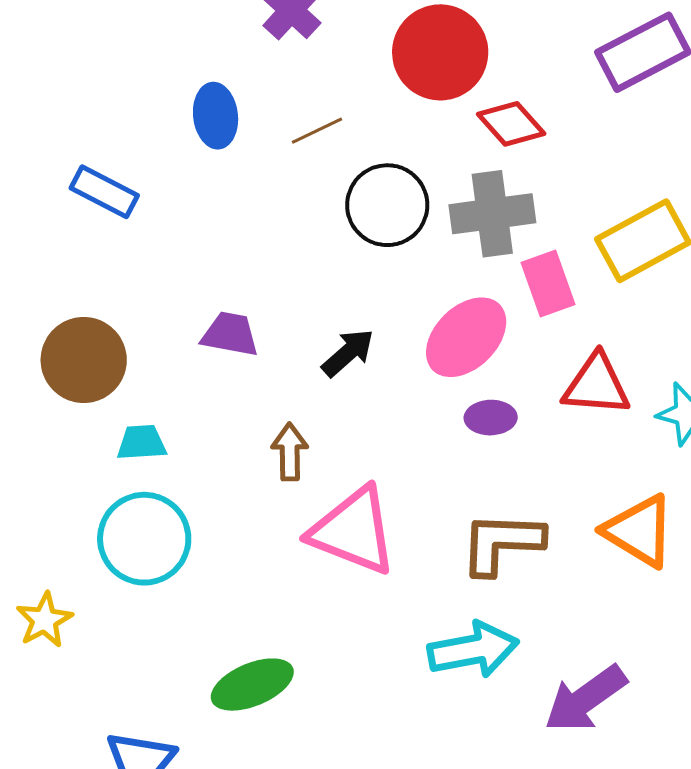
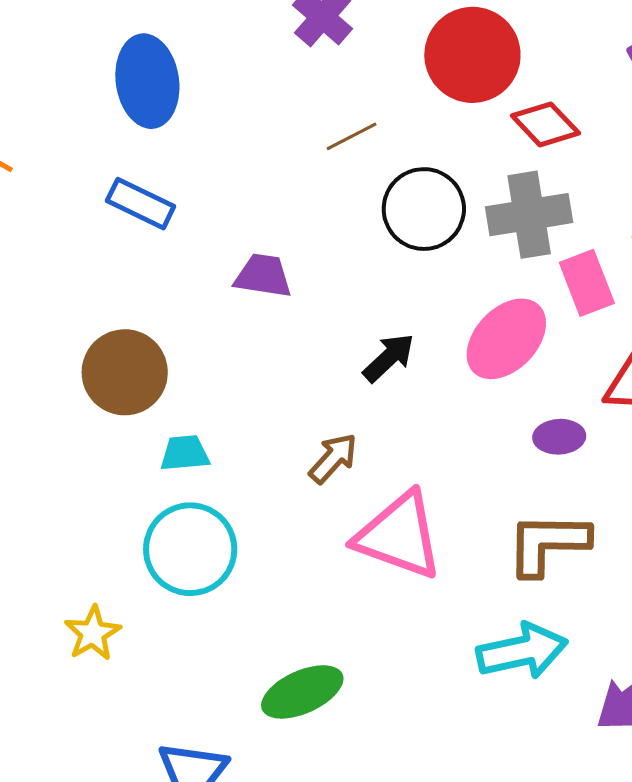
blue ellipse: (216, 116) -> (147, 81), moved, size x1.4
purple trapezoid: (230, 334) -> (263, 276), moved
purple ellipse: (491, 418) -> (559, 437), moved
brown arrow: (290, 452) -> (333, 458), turned 44

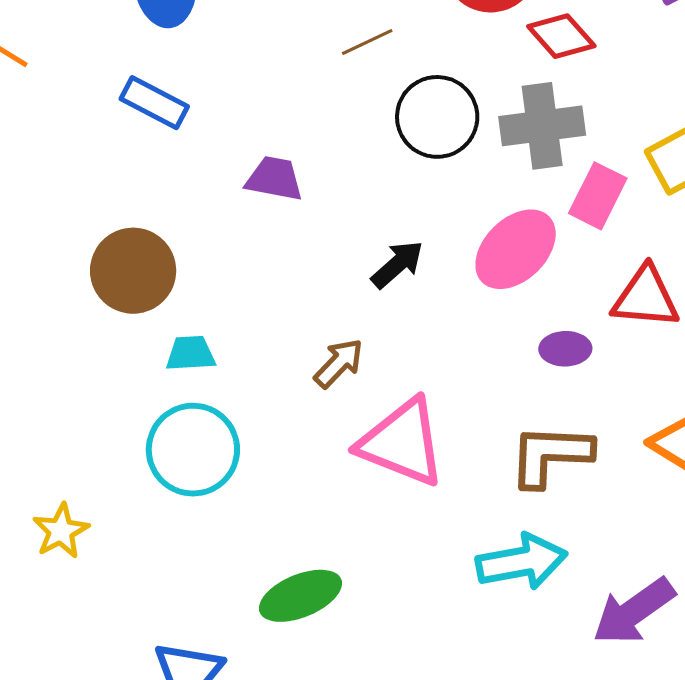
pink rectangle: (587, 283) -> (598, 196), turned 46
yellow star: (93, 633) -> (61, 531), moved

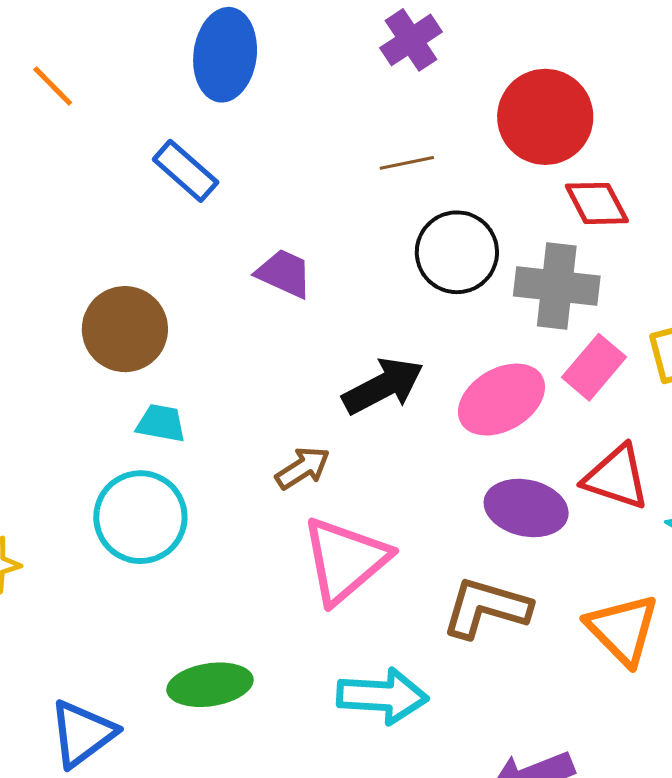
black arrow: (397, 264) -> (383, 386), size x1.4
purple ellipse: (565, 349) -> (526, 508), size x1.6
pink triangle: (402, 443) -> (345, 560), turned 44
cyan arrow: (522, 562) -> (382, 696), moved

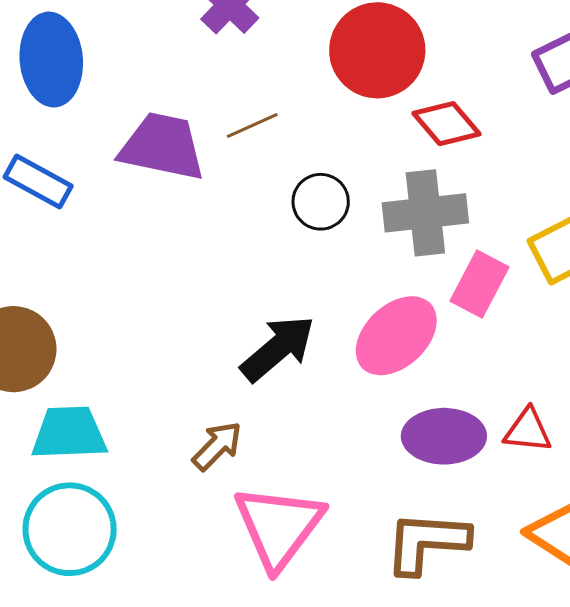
black circle: (457, 252) -> (321, 202), size x0.7
purple trapezoid: (284, 273) -> (162, 146), moved, size x1.5
cyan trapezoid: (161, 423) -> (69, 433), size x1.5
red triangle: (616, 477) -> (528, 431), moved, size x0.7

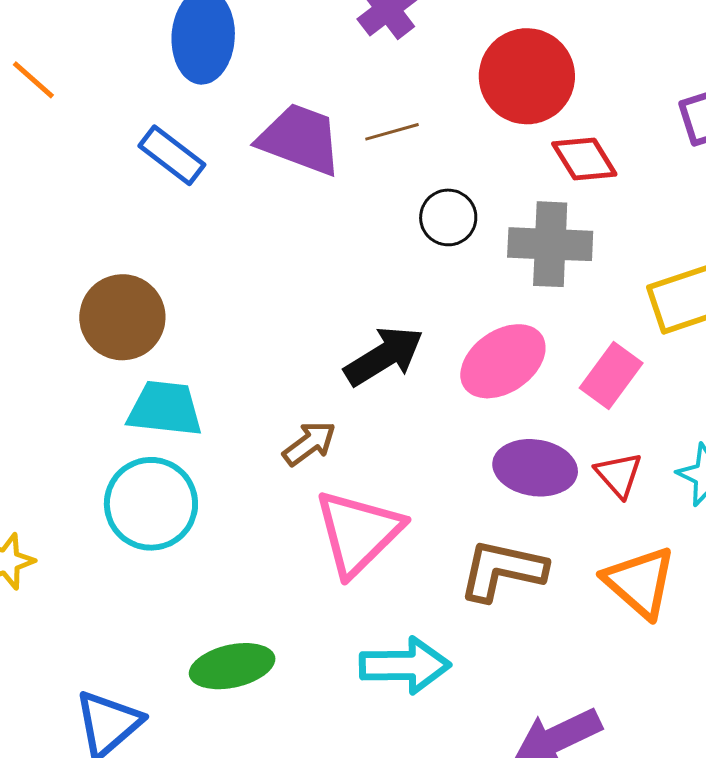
pink rectangle: (479, 284) -> (611, 376), moved
red triangle: (528, 431) -> (619, 475), turned 34

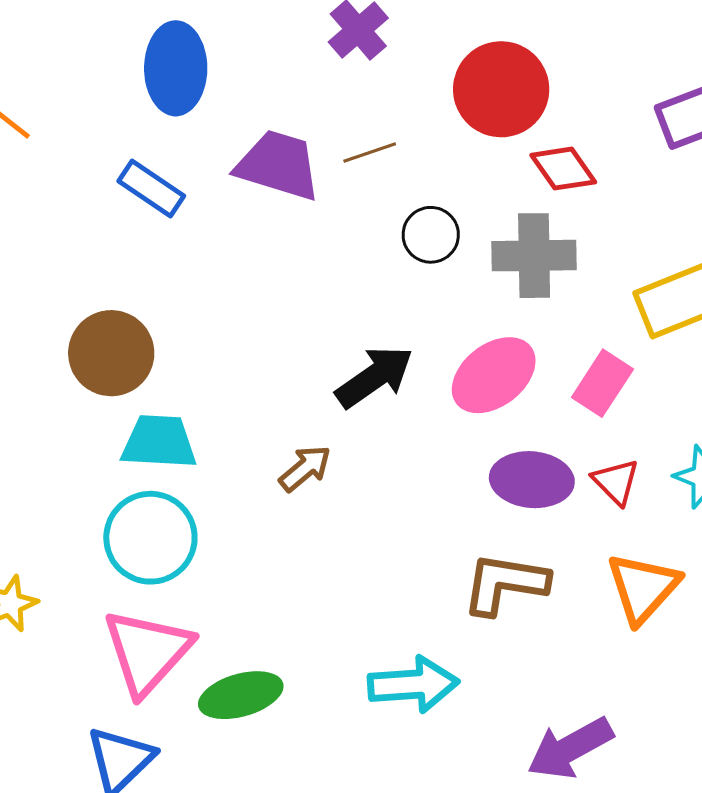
pink triangle: (358, 532) -> (147, 652), moved
orange triangle: (640, 582) -> (643, 588), turned 34

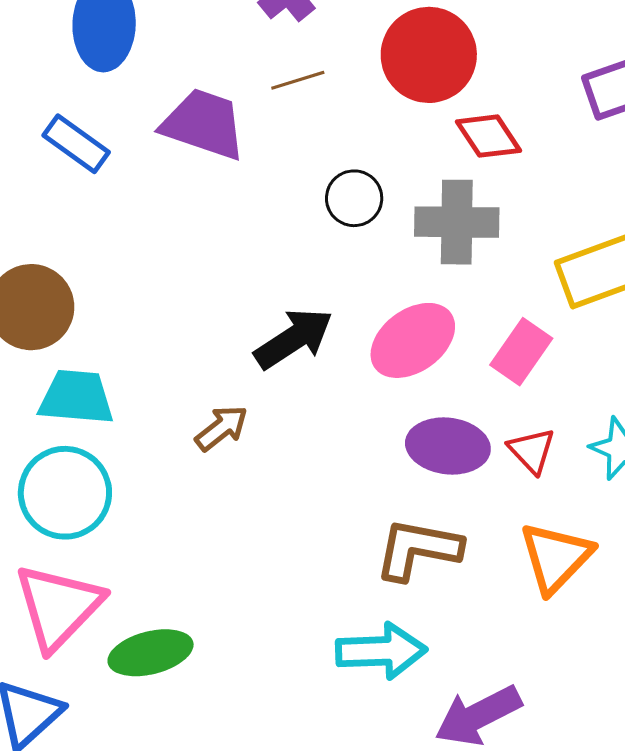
brown line: (370, 152) -> (298, 80), moved
cyan arrow: (413, 684) -> (381, 651), moved

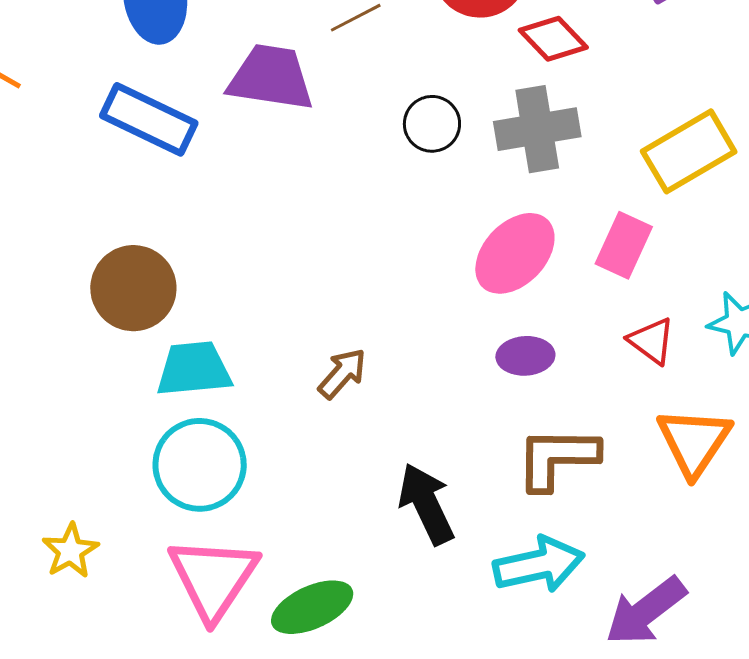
blue rectangle: (76, 144) -> (149, 119), size x1.4
black arrow: (294, 339) -> (426, 504), moved, turned -72
purple ellipse: (448, 446) -> (525, 356), moved, size x0.7

